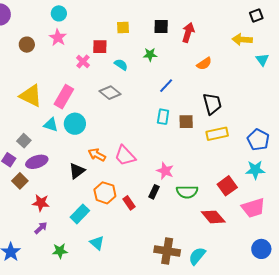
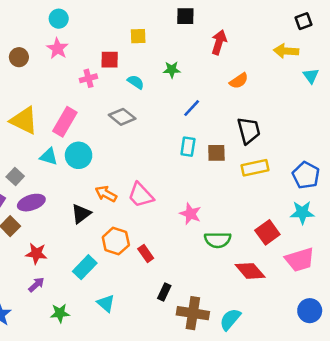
black square: (161, 26) -> (185, 16), moved
pink cross: (83, 62) -> (88, 78), turned 32
black rectangle: (154, 192) -> (164, 292), moved

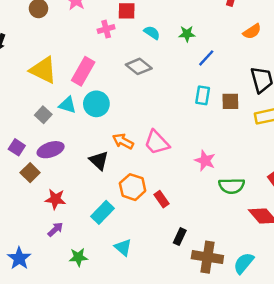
green star: (172, 70) -> (187, 34), moved
gray square: (15, 176) -> (43, 115), moved
black triangle: (81, 214) -> (99, 161), turned -40

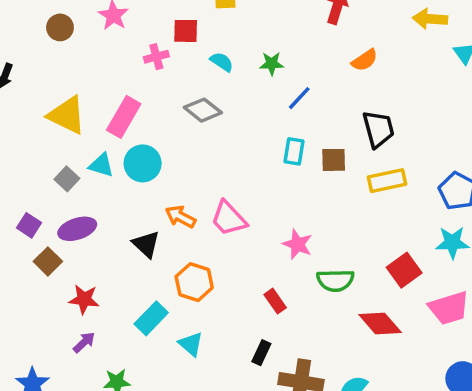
red rectangle: (162, 199) -> (275, 301), moved
cyan triangle: (123, 247) -> (191, 344), moved

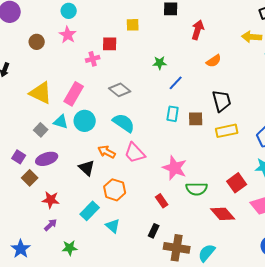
cyan semicircle: (222, 62) -> (124, 123), moved, size x1.6
pink star: (297, 244) -> (175, 168), size x1.4

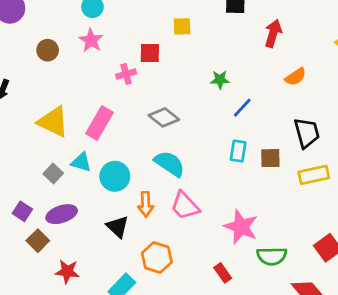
cyan circle: (85, 121) -> (115, 176), moved
orange arrow: (107, 152) -> (146, 204), turned -120

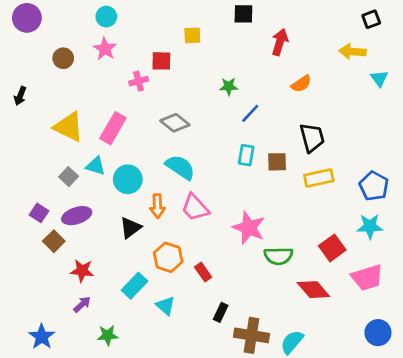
black triangle: (118, 227) -> (130, 228), turned 40
red rectangle: (223, 273) -> (203, 272), moved

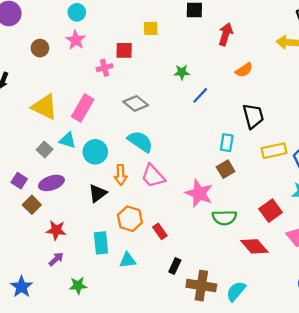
cyan rectangle: (246, 155) -> (227, 143), moved
brown square: (277, 162) -> (226, 169), moved, turned -30
yellow rectangle: (319, 178) -> (274, 151), moved
cyan rectangle: (135, 286) -> (101, 243), turned -50
cyan triangle: (165, 306) -> (128, 260), turned -48

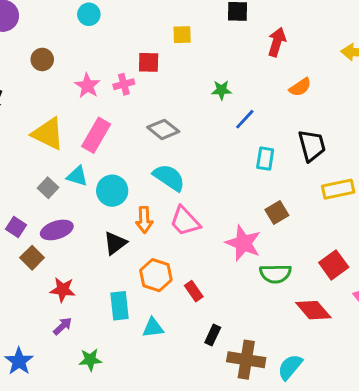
pink star: (76, 40) -> (87, 86), moved
cyan rectangle: (227, 143) -> (265, 159), moved

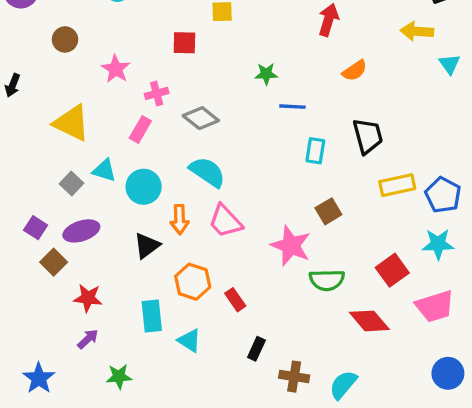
pink cross: (124, 84) -> (157, 93), moved
blue line: (245, 119) -> (292, 107), turned 50
pink rectangle: (96, 135) -> (140, 129), moved, size x0.7
cyan triangle: (153, 328) -> (189, 341), turned 40
brown cross: (246, 360) -> (294, 377), size x0.7

